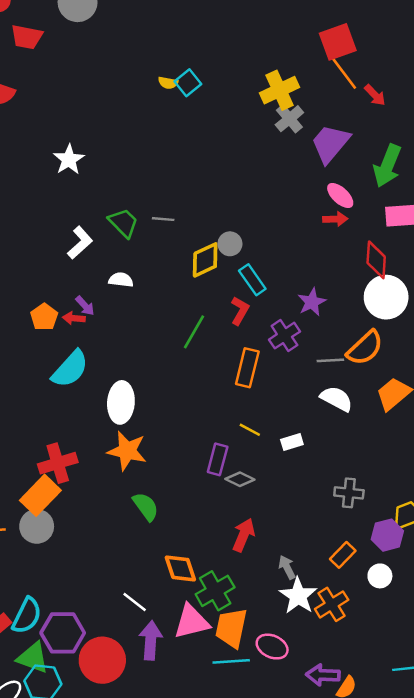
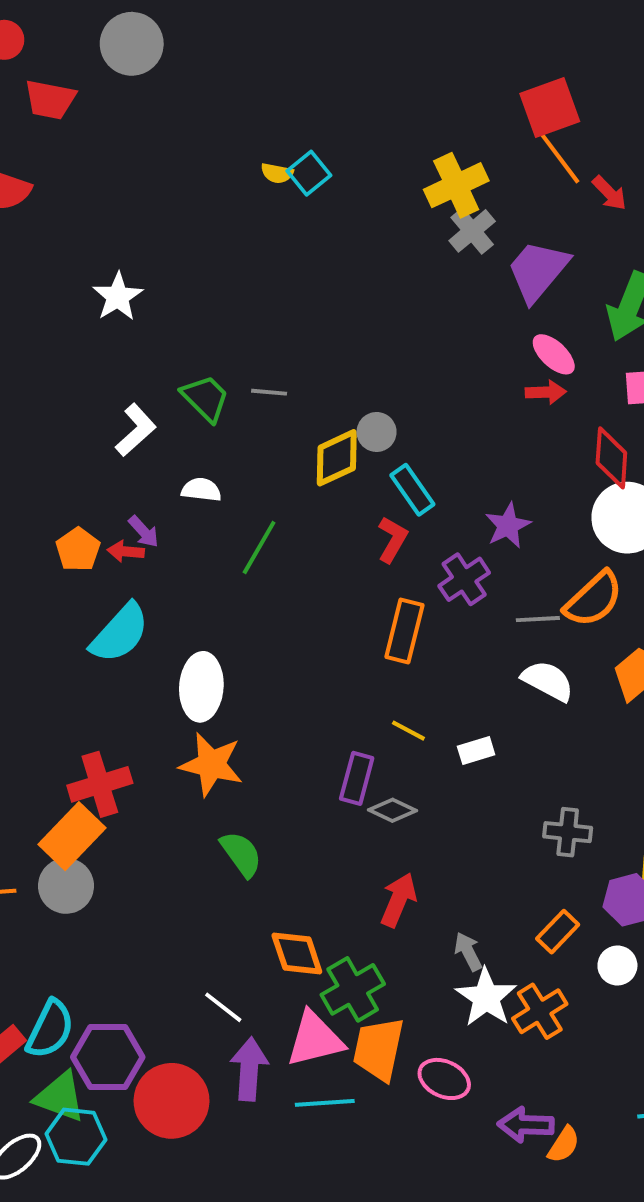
green line: (194, 332) -> (259, 547), moved
cyan line: (231, 661) -> (325, 1103), moved

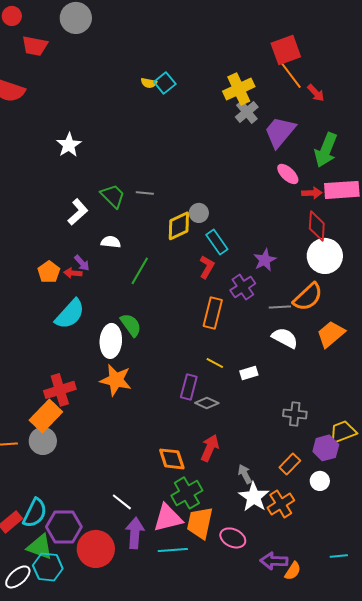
red arrow: (546, 392) -> (312, 193), moved
green semicircle: (241, 854) -> (131, 325), moved
orange diamond: (297, 954) -> (172, 459), moved

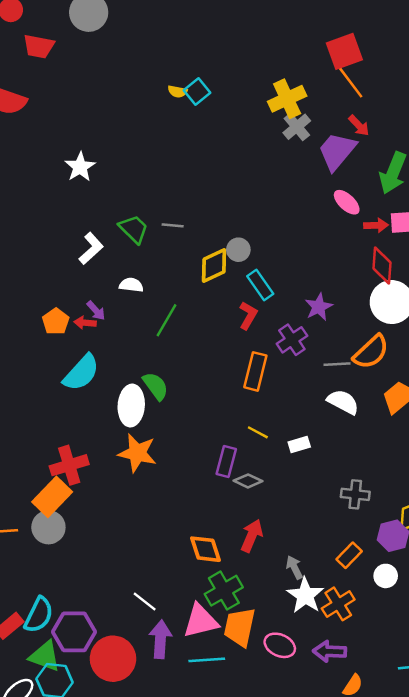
red arrow: (316, 93) -> (359, 126), moved
purple arrow: (274, 561) -> (330, 651), moved

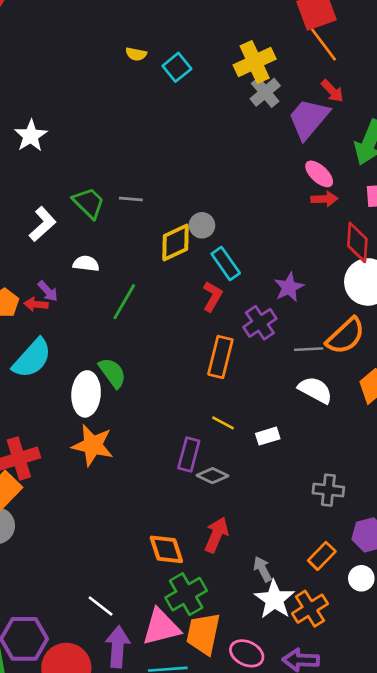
cyan square: (197, 91) -> (177, 67), moved
red arrow: (376, 225) -> (324, 199), moved

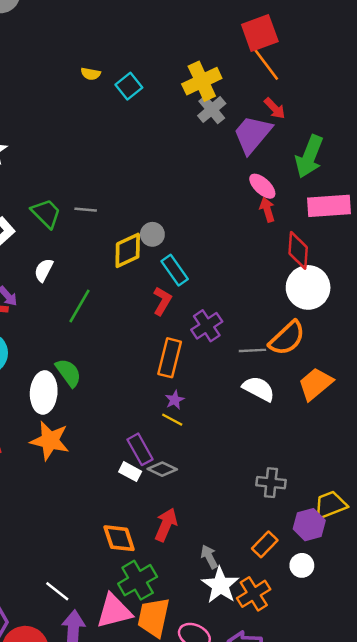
red arrow: (324, 199) -> (267, 210), turned -105
white semicircle: (86, 264) -> (44, 270), turned -70
purple star: (289, 287) -> (175, 400), moved, size x0.7
white rectangle: (268, 436) -> (130, 472), moved, turned 45
purple rectangle: (189, 454) -> (140, 449), turned -44

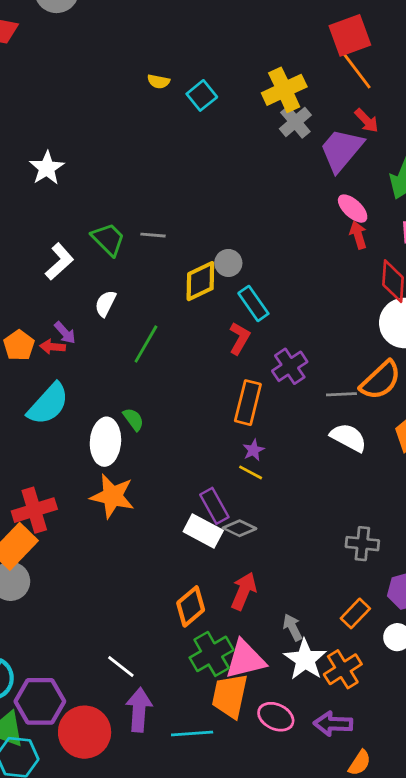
green semicircle: (68, 373) -> (133, 419), size x0.7
white rectangle: (130, 472) -> (203, 531), size x1.5
orange diamond: (119, 538) -> (191, 606), turned 68
pink triangle: (114, 611) -> (245, 659), moved

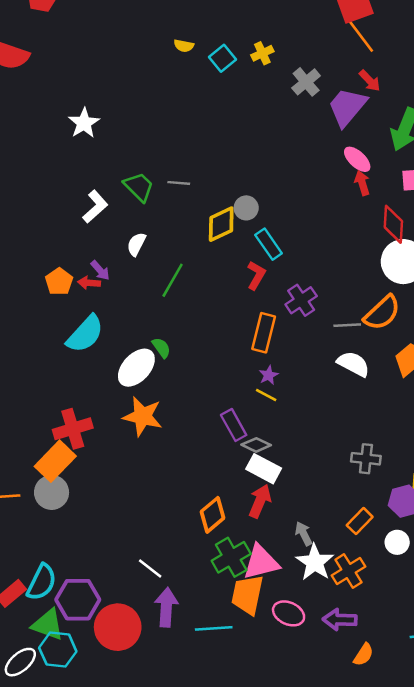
yellow cross: (284, 90) -> (262, 53), moved, size x0.6
white ellipse: (105, 442) -> (136, 368), turned 39
white rectangle: (203, 531) -> (264, 469), moved

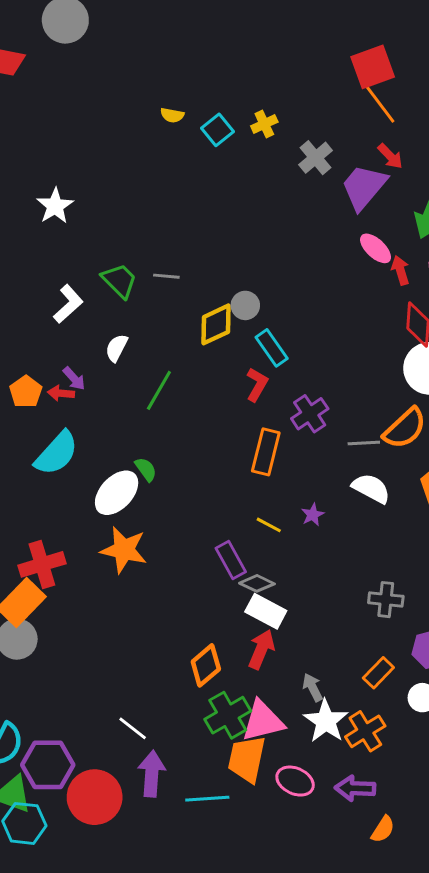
red arrow: (362, 183) -> (400, 270), moved
purple star: (269, 375) -> (313, 515), moved

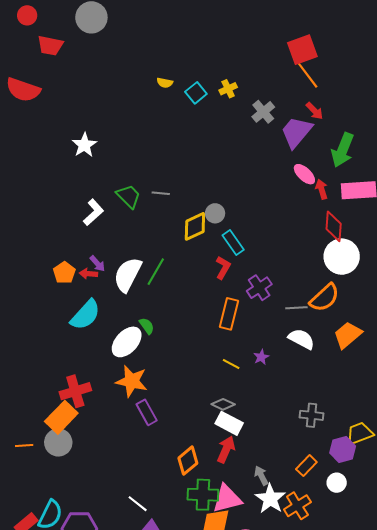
white semicircle: (117, 348) -> (128, 275), moved, size x1.8
purple rectangle: (231, 560) -> (147, 412), moved
green cross: (228, 715) -> (203, 495), turned 32

